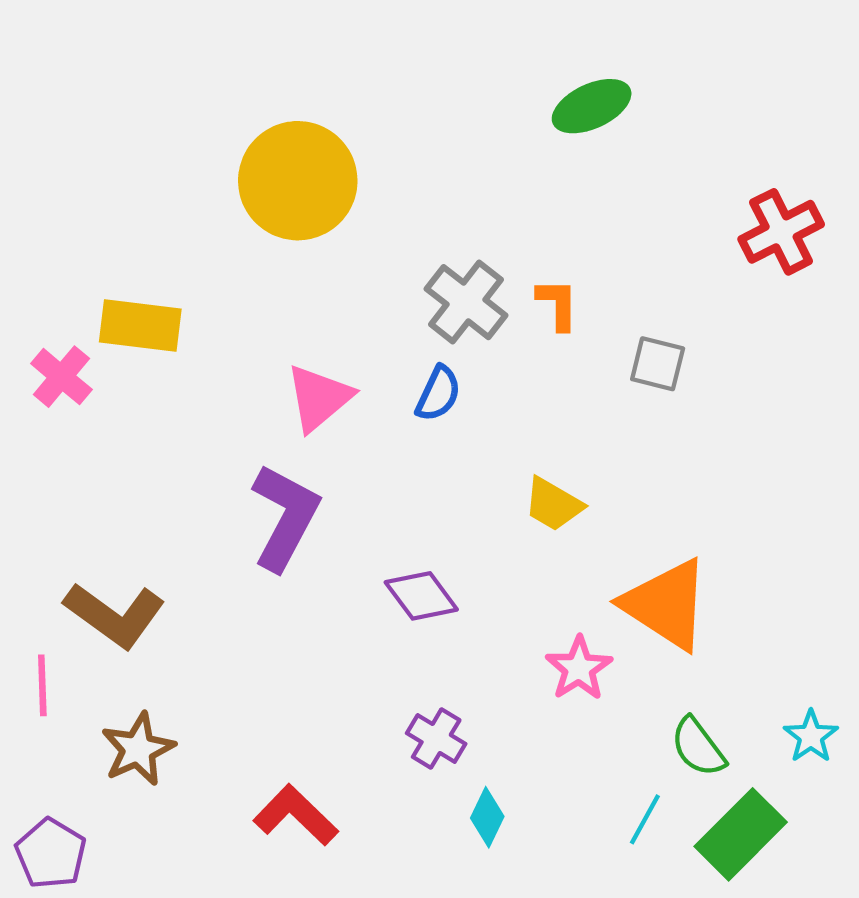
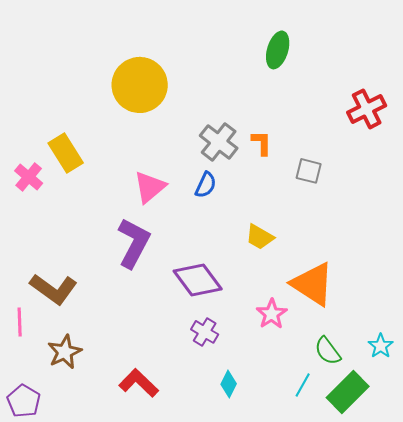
green ellipse: (592, 106) -> (278, 50), turned -48
yellow rectangle: (140, 325) -> (66, 153), turned 51
purple diamond: (421, 596) -> (198, 280), size x1.4
purple cross: (436, 739) -> (205, 332), moved

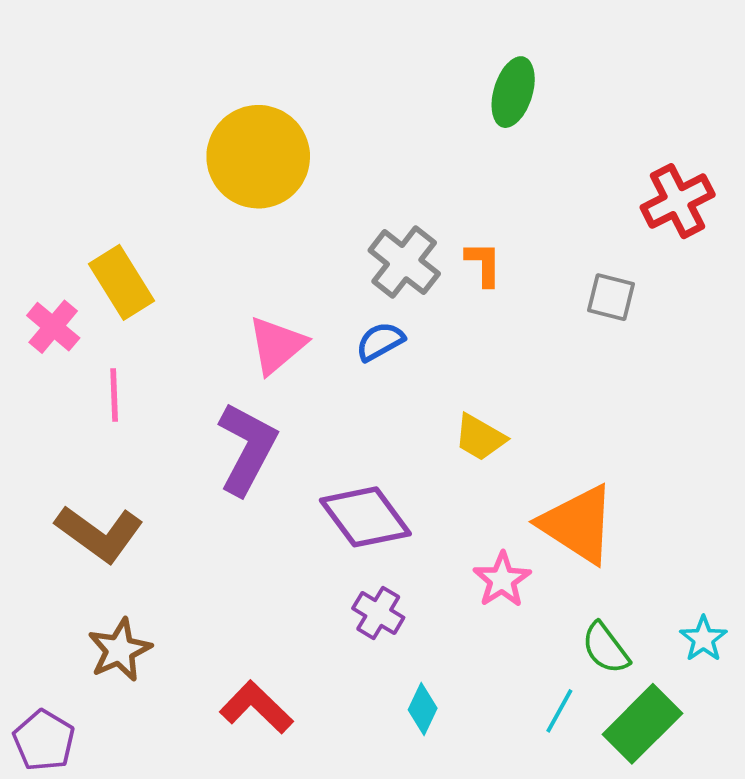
gray square: (309, 171) -> (611, 297), moved
blue semicircle: (206, 185) -> (380, 341), turned -144
pink line: (20, 322) -> (114, 395), moved

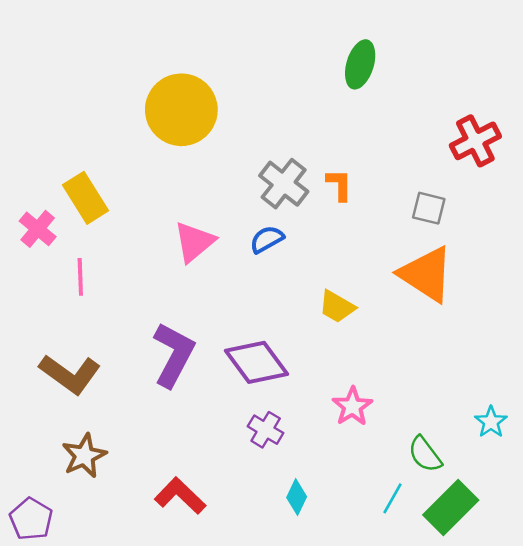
purple L-shape: (247, 449) -> (174, 355), moved
orange triangle: (578, 524) -> (426, 274), moved
cyan star: (703, 639) -> (491, 422), moved

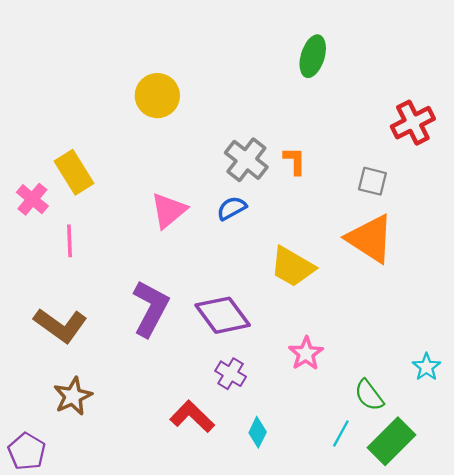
yellow circle: (181, 110) -> (157, 96), size x0.7
yellow trapezoid: (337, 307) -> (292, 267), size x1.4
red L-shape: (180, 496) -> (192, 417), moved

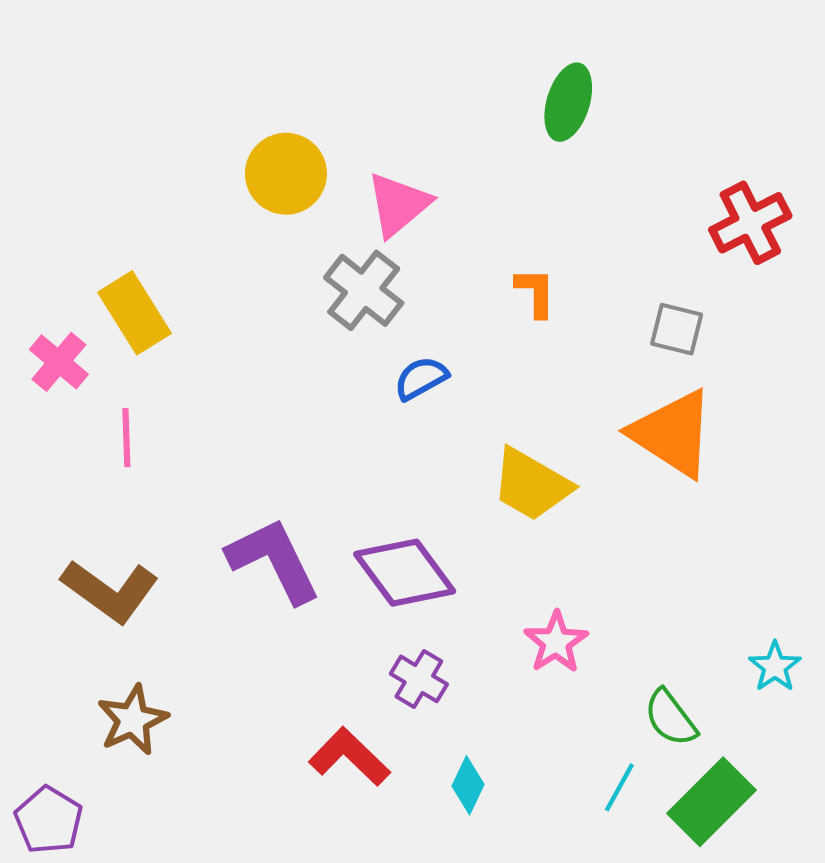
gray cross: (246, 160) -> (364, 290), moved
pink triangle: (169, 210) -> (398, 204), moved
purple L-shape: (151, 308) -> (274, 560), turned -54

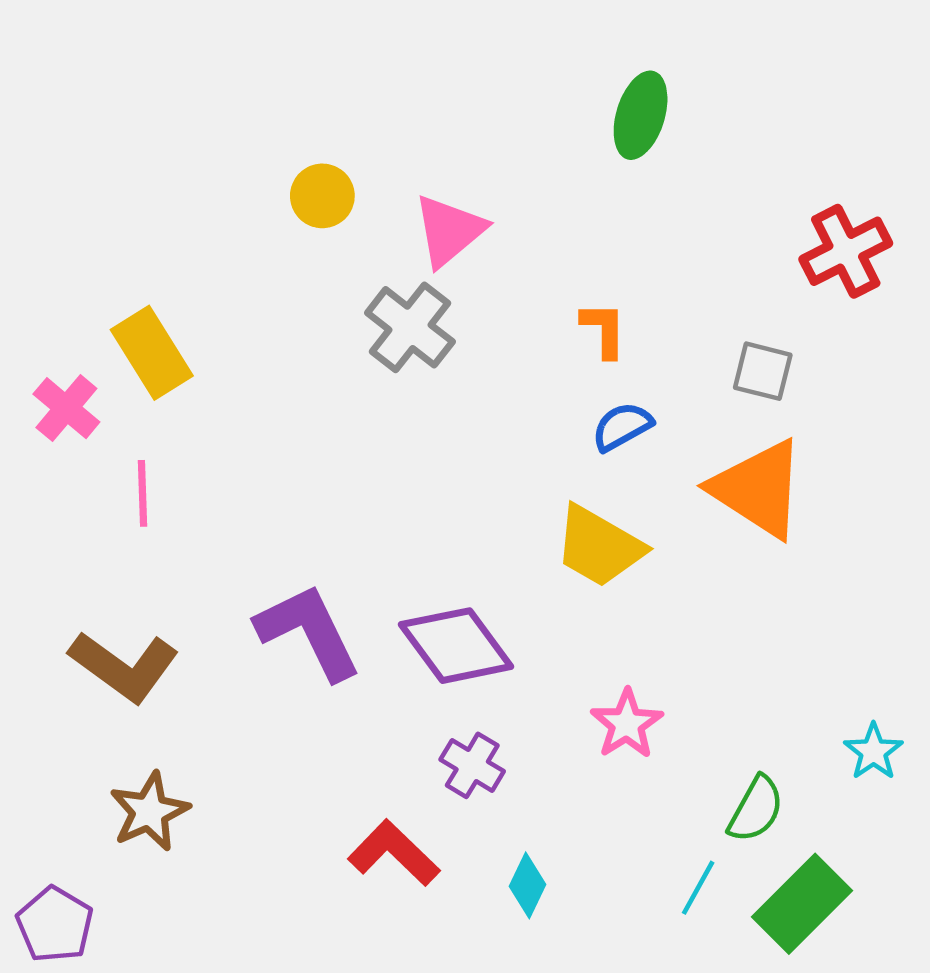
yellow circle: (286, 174) -> (322, 196), size x0.7
blue semicircle: (421, 378) -> (622, 427), moved
green semicircle: (671, 718) -> (756, 809), turned -114

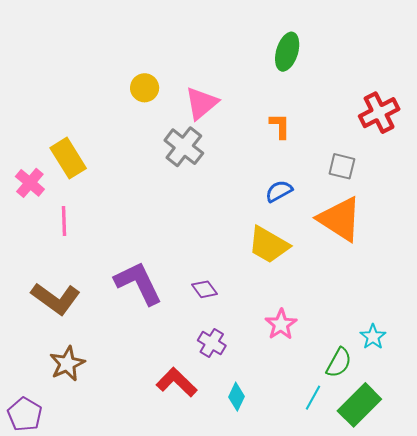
orange L-shape: (604, 330) -> (280, 126), moved
purple diamond: (456, 646) -> (205, 289), size x0.5
cyan star: (873, 752) -> (373, 337), moved

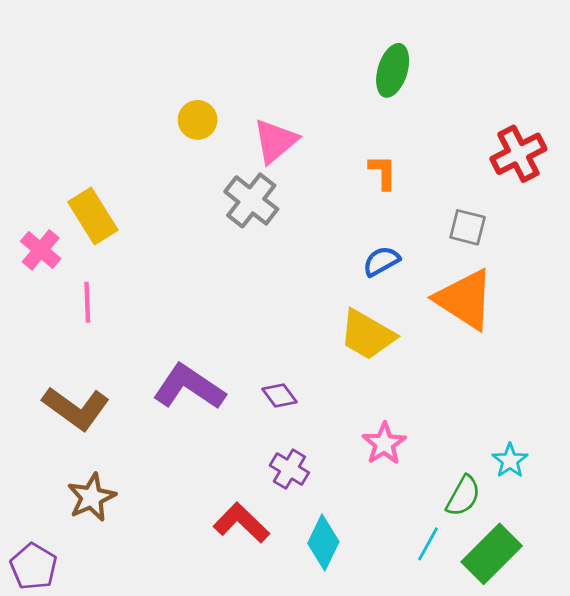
purple L-shape: (138, 283) -> (189, 387), turned -30
cyan diamond: (237, 397) -> (323, 543), size x1.4

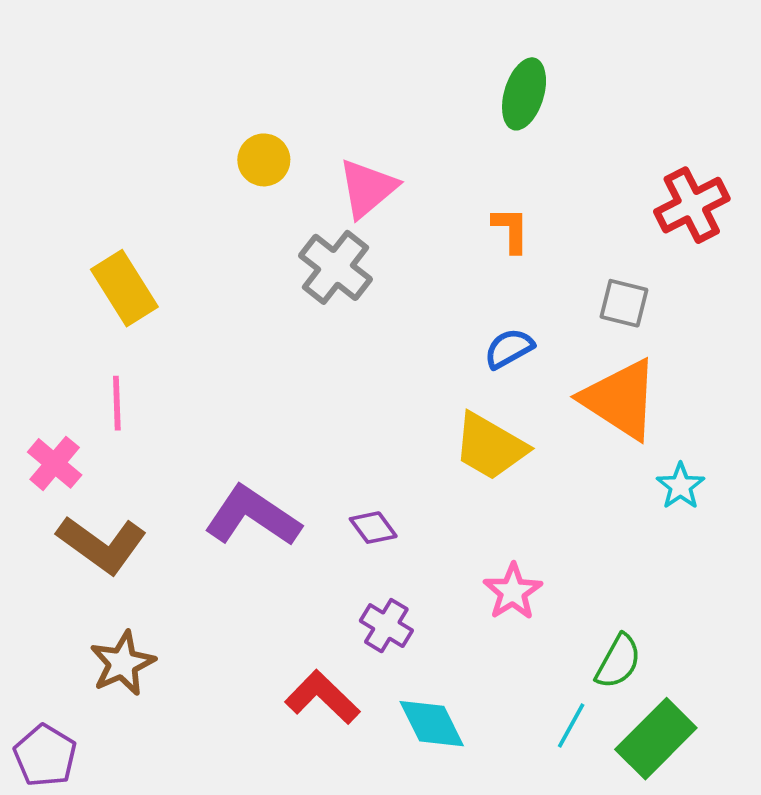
pink cross: (41, 250) -> (55, 463), moved
cyan star: (510, 461) -> (680, 486), moved
cyan diamond: (323, 543) -> (432, 724), turned -52

